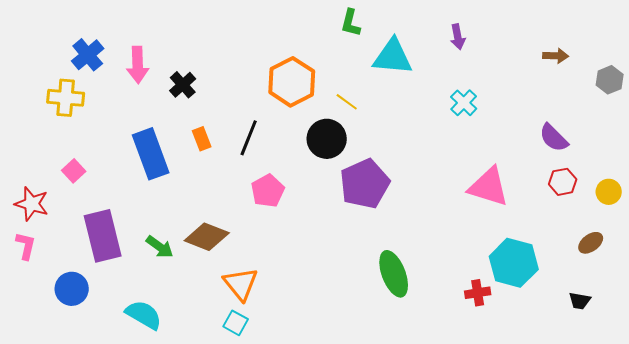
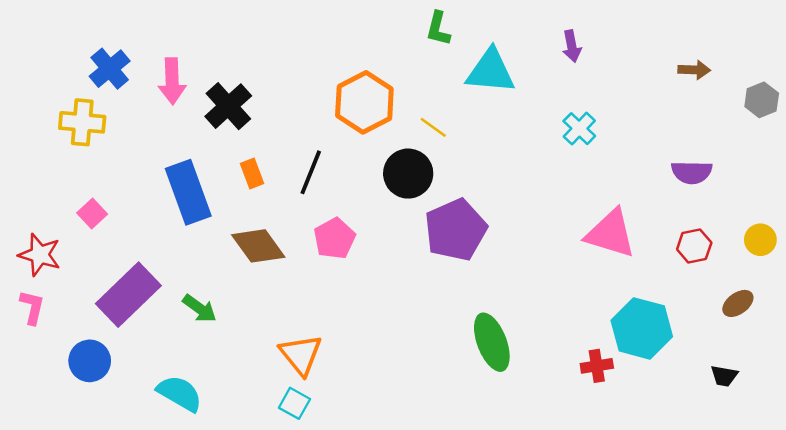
black cross: (183, 85) -> (228, 106), size x1.4
purple semicircle: (554, 138) -> (692, 172), turned -44
red hexagon: (563, 182) -> (694, 246), moved
purple rectangle: (103, 236) -> (128, 295), turned 60
brown diamond: (207, 237) -> (258, 246), moved, turned 33

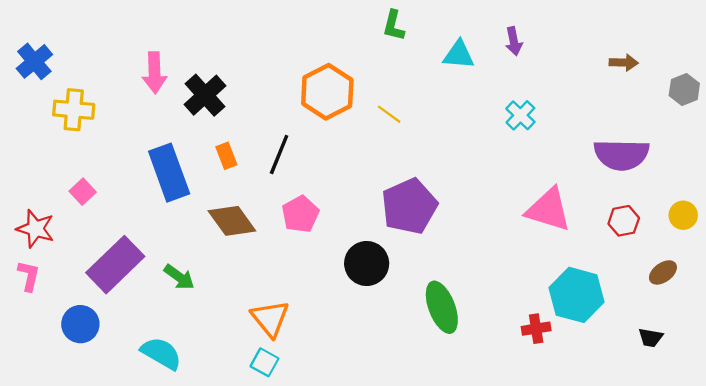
blue cross: (110, 69) -> (34, 61), moved
cyan triangle: (491, 71) -> (459, 55), moved, size x0.7
purple semicircle: (692, 172) -> (621, 155), size x1.5
black circle: (408, 174) -> (367, 263), moved

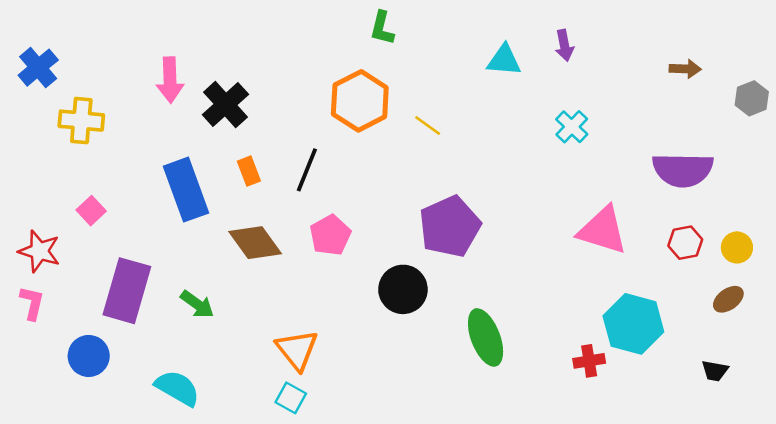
green L-shape: (394, 26) -> (382, 28), moved
yellow circle: (683, 215) -> (737, 247), moved
purple rectangle: (115, 265) -> (127, 291), turned -30

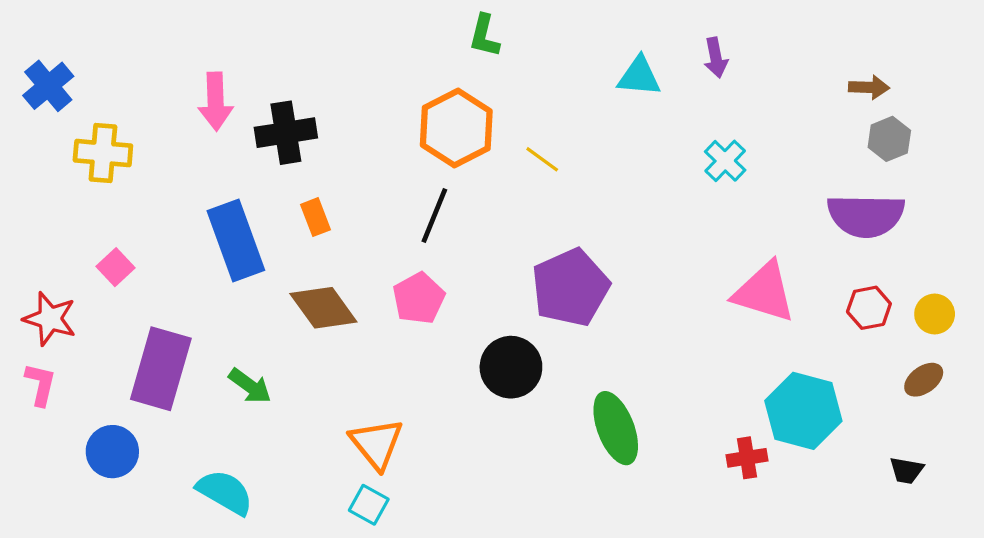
gray hexagon: (752, 98) -> (889, 139), moved
black cross: (225, 105) -> (286, 133), turned 33
black line: (307, 170) -> (434, 216), moved

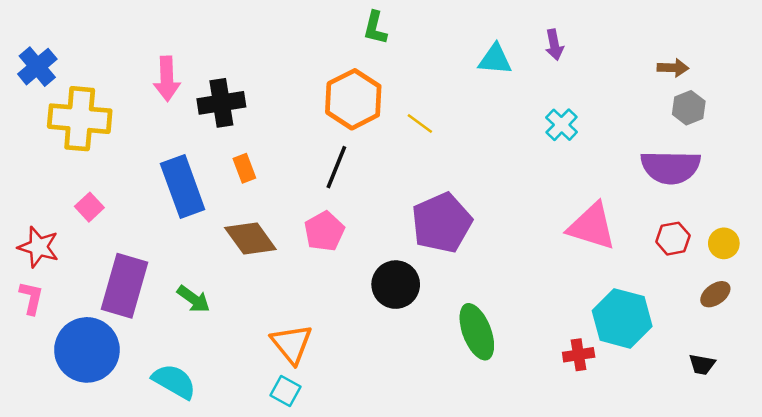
yellow cross: (103, 153) -> (80, 119), size x1.4
blue circle: (112, 452) -> (87, 350), size x1.6

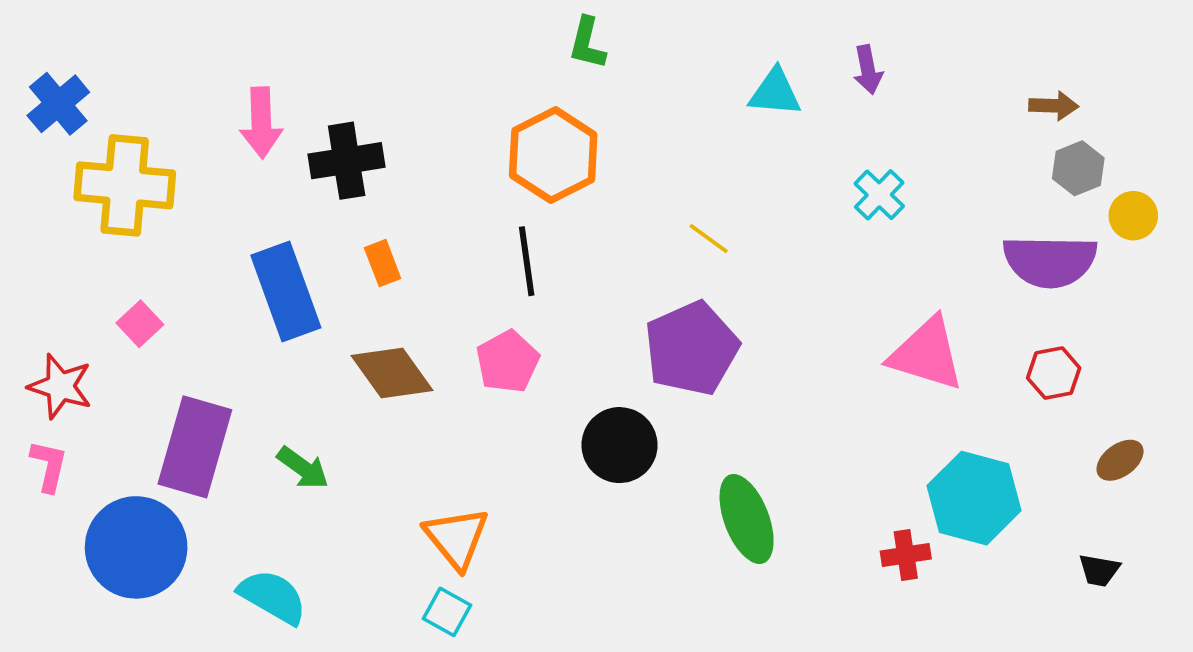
yellow line: (420, 124) -> (709, 238), moved
black line: (336, 167) -> (527, 261), turned -30
yellow circle: (724, 243) -> (1133, 216), moved

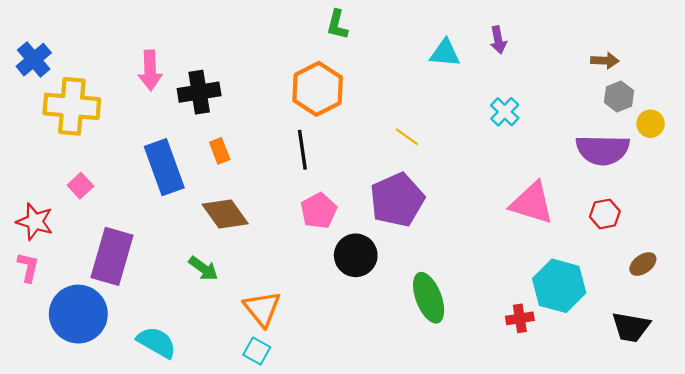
pink pentagon: (508, 362) -> (319, 211), moved
green arrow: (303, 468) -> (203, 268), moved
black trapezoid: (1099, 570) -> (631, 327), size x1.6

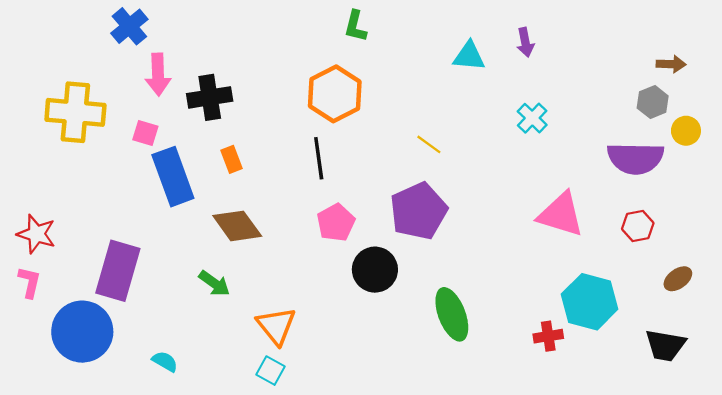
blue cross: (34, 60) -> (129, 26), moved
brown arrow: (605, 61) -> (671, 64), moved
pink square: (80, 186) -> (145, 133), moved, turned -30
cyan semicircle: (157, 342) -> (165, 361), size x0.6

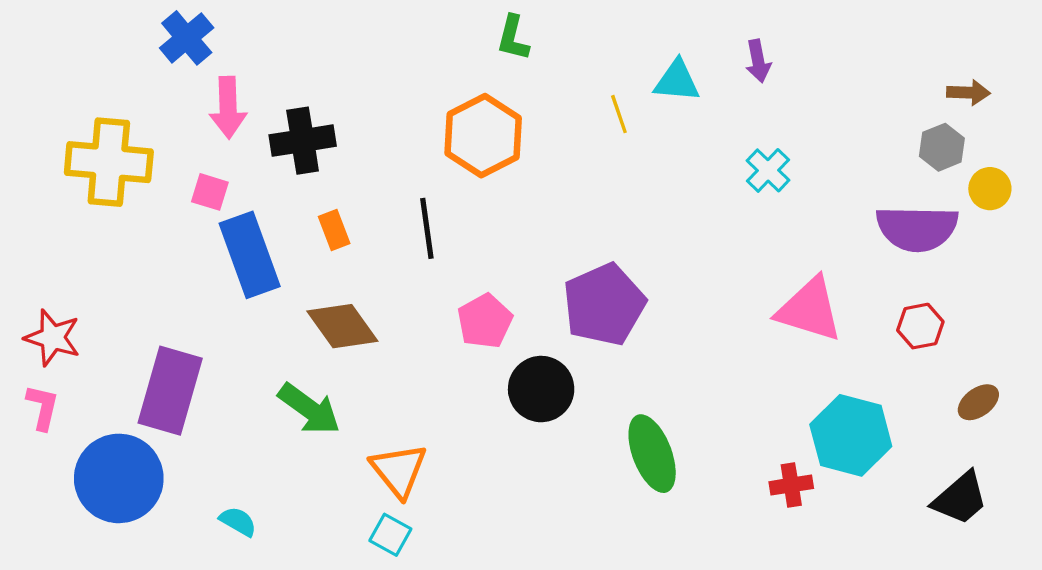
yellow line: (429, 144) -> (619, 114), moved, turned 35
black line: (319, 158) -> (427, 228), moved
green arrow: (214, 283) -> (309, 409), size x1.4
black trapezoid: (665, 345) -> (960, 498), turned -51

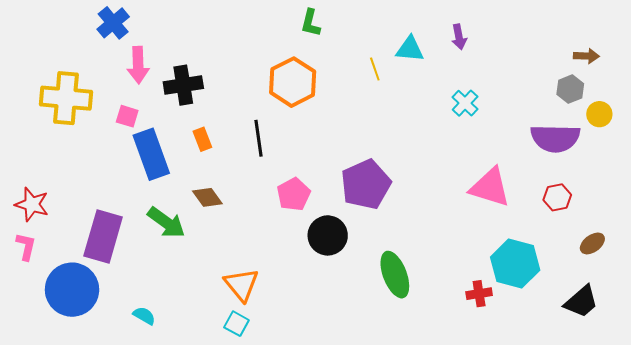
brown diamond: (342, 326) -> (207, 197), size x0.7
green arrow: (309, 409) -> (166, 222), moved

